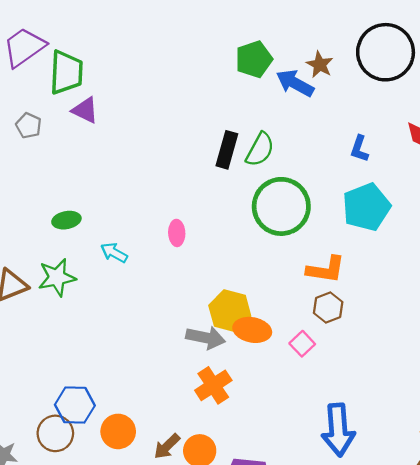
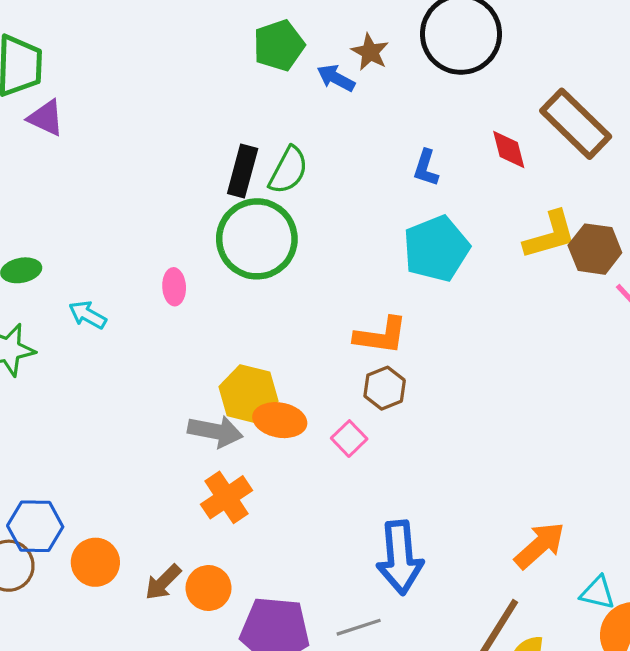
blue arrow: (295, 83) -> (336, 78), size x0.7
green circle: (281, 206) -> (257, 239), moved

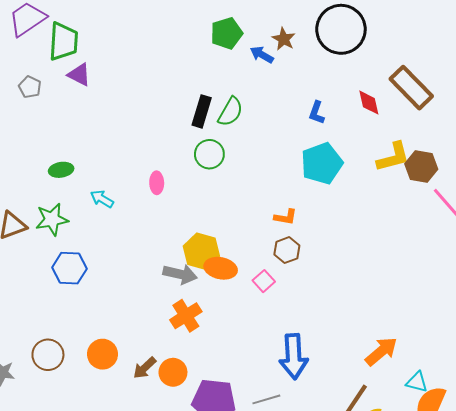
green circle: (257, 239) -> (209, 154), size x0.6
orange L-shape: (381, 336) -> (285, 217), size x0.7
blue hexagon: (35, 526) -> (69, 268), moved

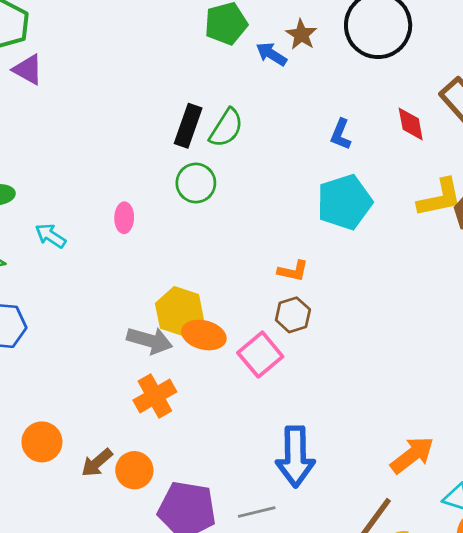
pink square: (264, 281) -> (260, 355), size x1.5

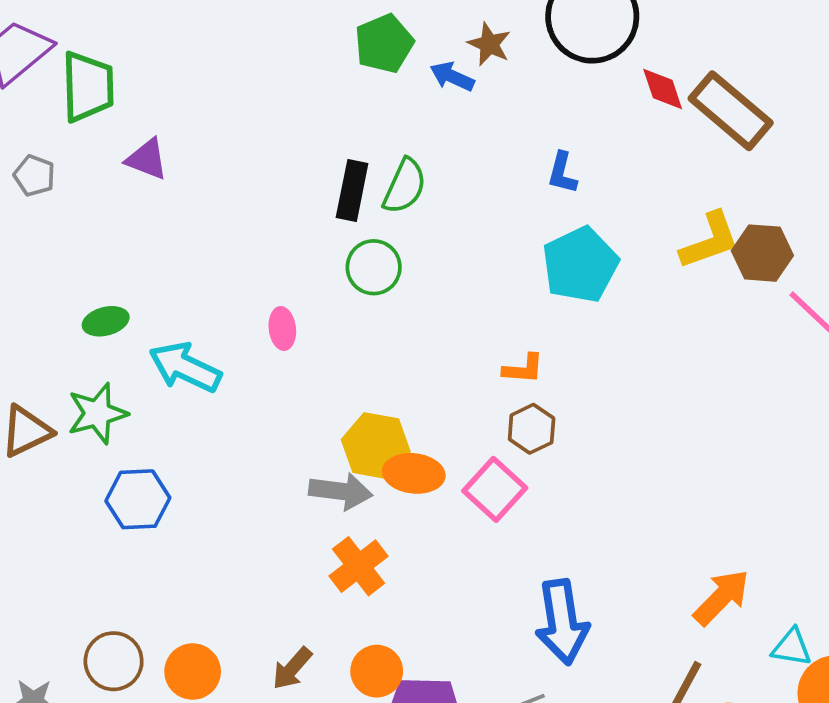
purple triangle: (28, 70) -> (147, 159), moved
red diamond: (411, 124) -> (663, 89), moved
cyan arrow: (51, 236) -> (185, 367), size x1.6
orange circle: (42, 442) -> (193, 672), moved
orange circle: (134, 470) -> (377, 671), moved

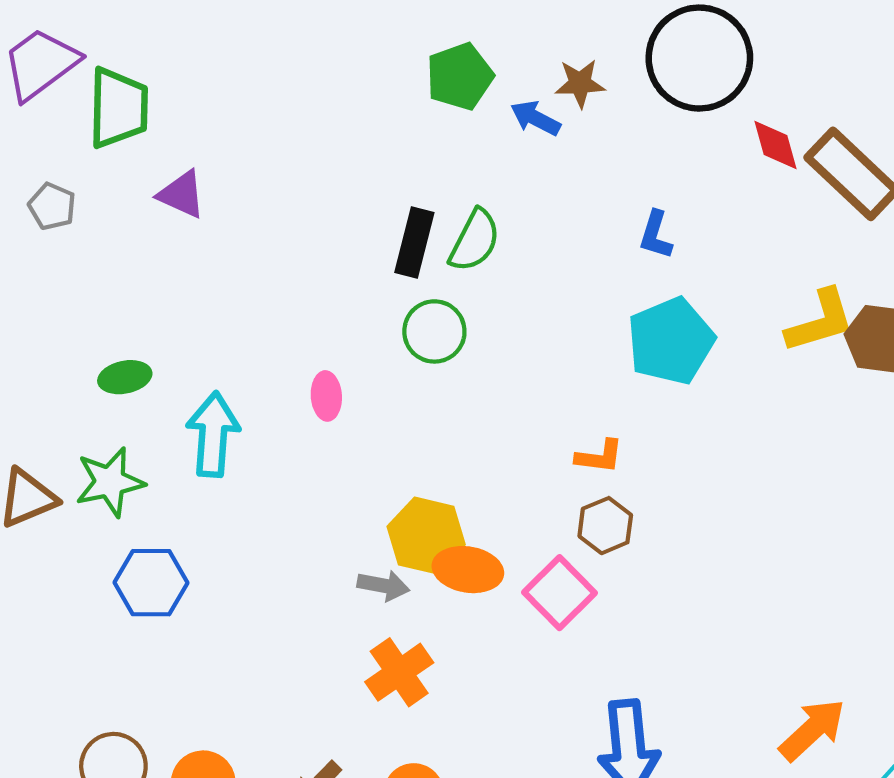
brown star: (489, 44) -> (580, 83), turned -30
cyan arrow: (185, 367) -> (213, 434), turned 66
gray arrow: (341, 491) -> (383, 586), size x0.7

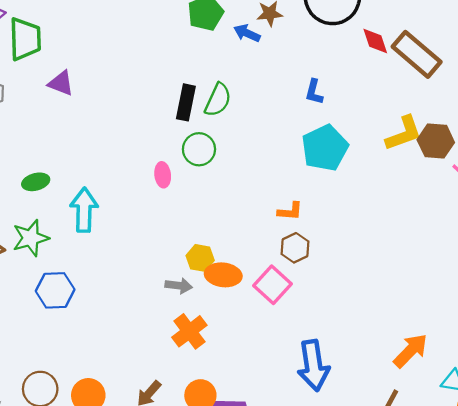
pink ellipse: (326, 396) -> (163, 175), moved
yellow hexagon: (426, 536) -> (200, 258), size x0.7

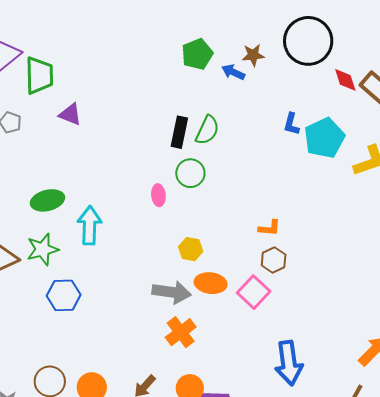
cyan pentagon: (325, 148) -> (324, 138), moved
green ellipse: (36, 182) -> (47, 200), size x1.4
yellow hexagon: (200, 258) -> (191, 249), moved
gray arrow: (179, 286) -> (172, 292), size x1.6

